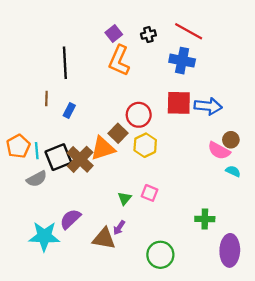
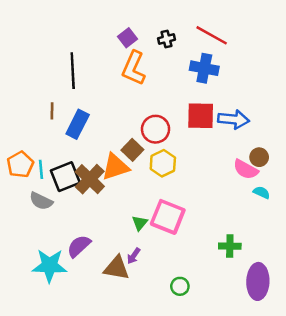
blue rectangle: (69, 110) -> (78, 124), size x1.6
gray semicircle: (37, 179) -> (41, 201), turned 54
pink square: (150, 193) -> (168, 217), size x1.8
green circle: (160, 255) -> (180, 286), size x0.6

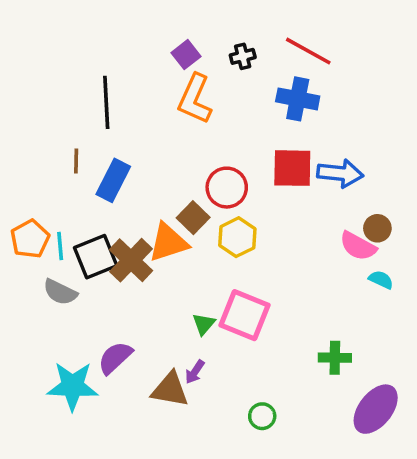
purple ellipse: (258, 281) -> (376, 409), turned 36

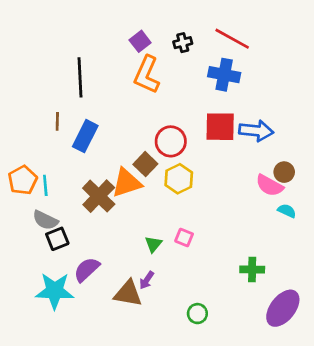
black square: (96, 257) -> (57, 239), moved, size x0.7
pink square: (244, 315) -> (184, 237), size x0.5

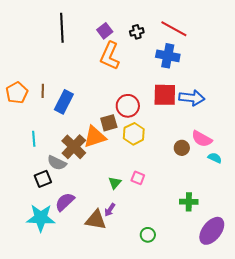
black line: (80, 77) -> (62, 28), moved
brown square: (145, 164) -> (109, 123), turned 30
brown circle: (284, 172) -> (182, 148), moved
orange pentagon: (23, 180) -> (17, 93), moved
gray semicircle: (45, 220) -> (57, 163), moved

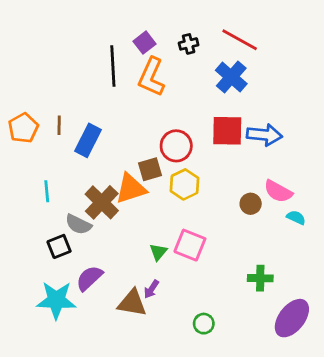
black line: (62, 28) -> (113, 66), moved
blue cross: (168, 56) -> (231, 77), turned 30
pink square: (138, 178) -> (190, 245), size x1.6

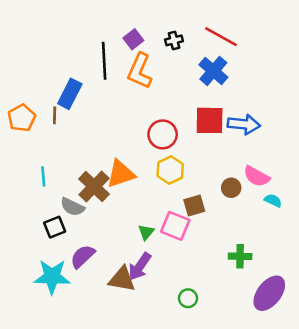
blue rectangle: (88, 140) -> (70, 94), moved
brown square: (150, 169) -> (194, 206), moved
purple arrow: (151, 289) -> (140, 267), size x1.6

